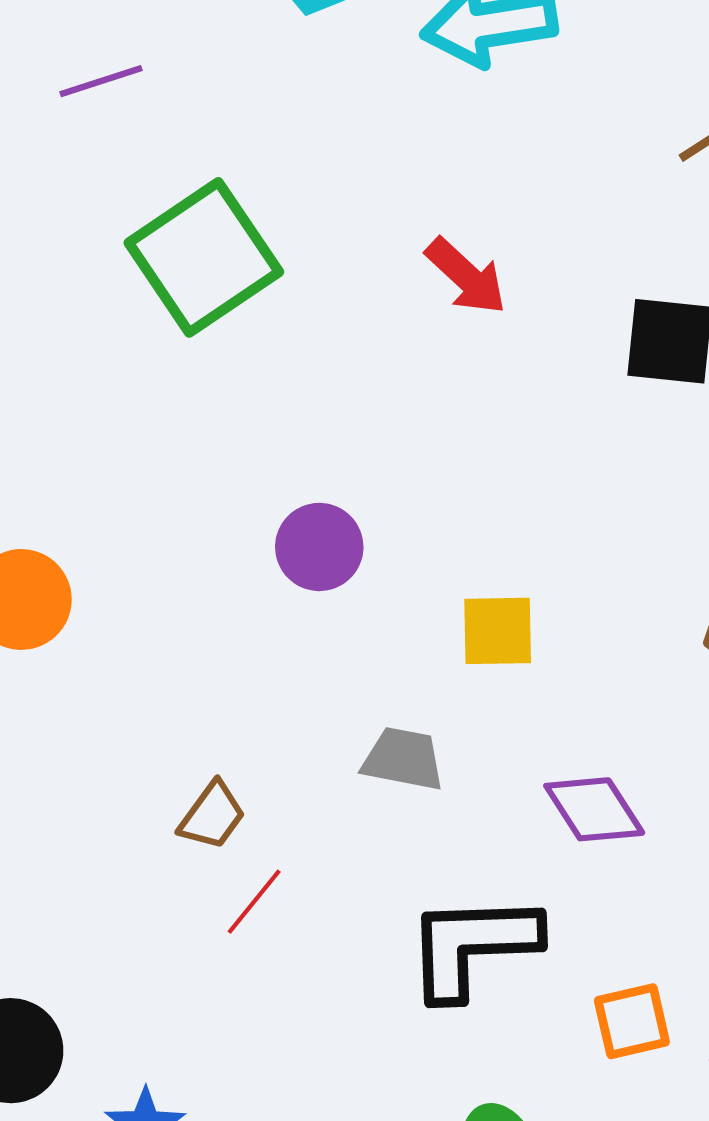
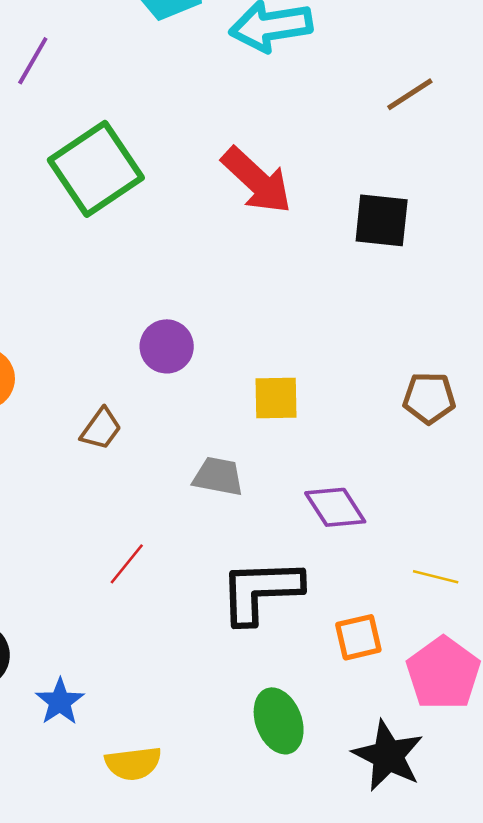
purple line: (101, 81) -> (33, 61), turned -42
red arrow: (466, 276) -> (257, 180), size x1.4
brown trapezoid: (212, 816) -> (101, 429), moved

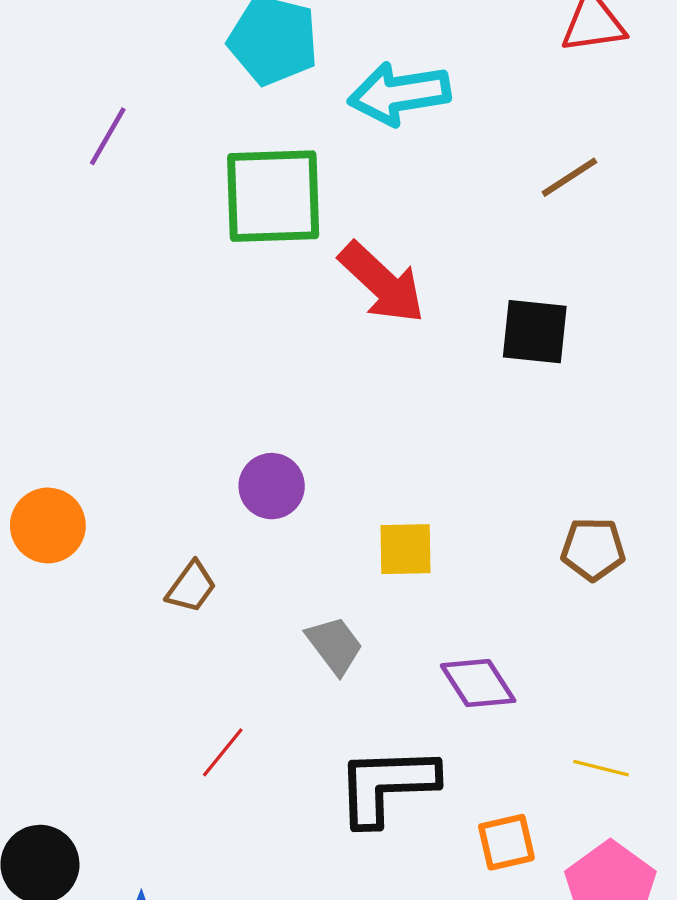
green square: (96, 169) -> (273, 196), moved, turned 32
gray trapezoid: (218, 476) -> (335, 645), turned 42

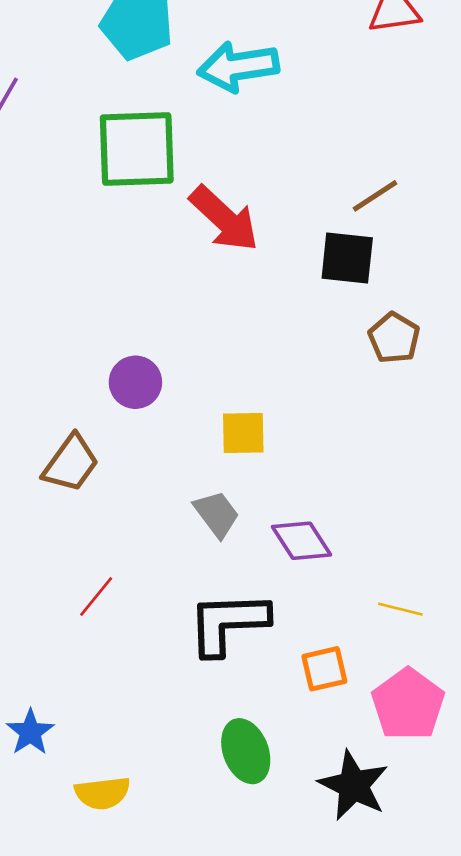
brown line: (569, 177) -> (375, 196), moved
brown pentagon: (593, 549) -> (394, 338), moved, turned 30
brown trapezoid: (191, 587) -> (71, 463), size x1.4
gray trapezoid: (335, 645) -> (217, 514), moved

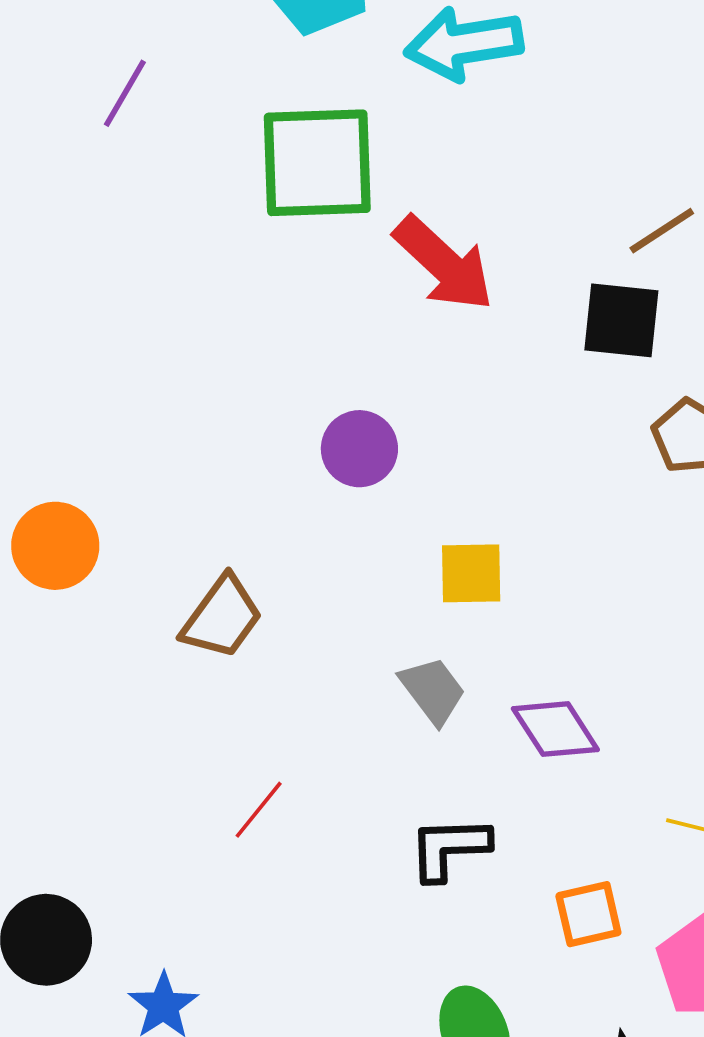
purple circle: (135, 382) -> (359, 449), moved
black L-shape: (228, 623) -> (449, 848), size x0.7

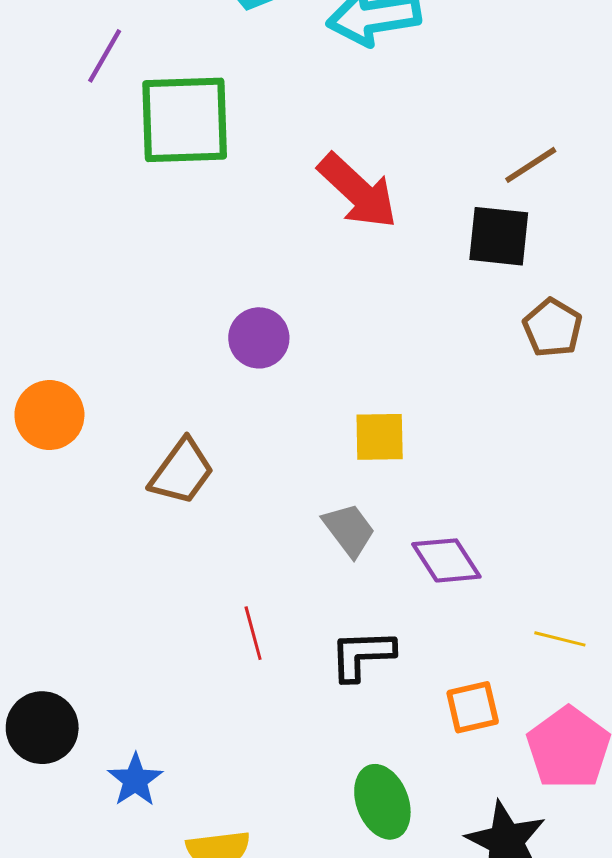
green square: (317, 163) -> (185, 120), moved
purple circle: (359, 449) -> (259, 338), moved
red line: (259, 810) -> (253, 633), moved, turned -54

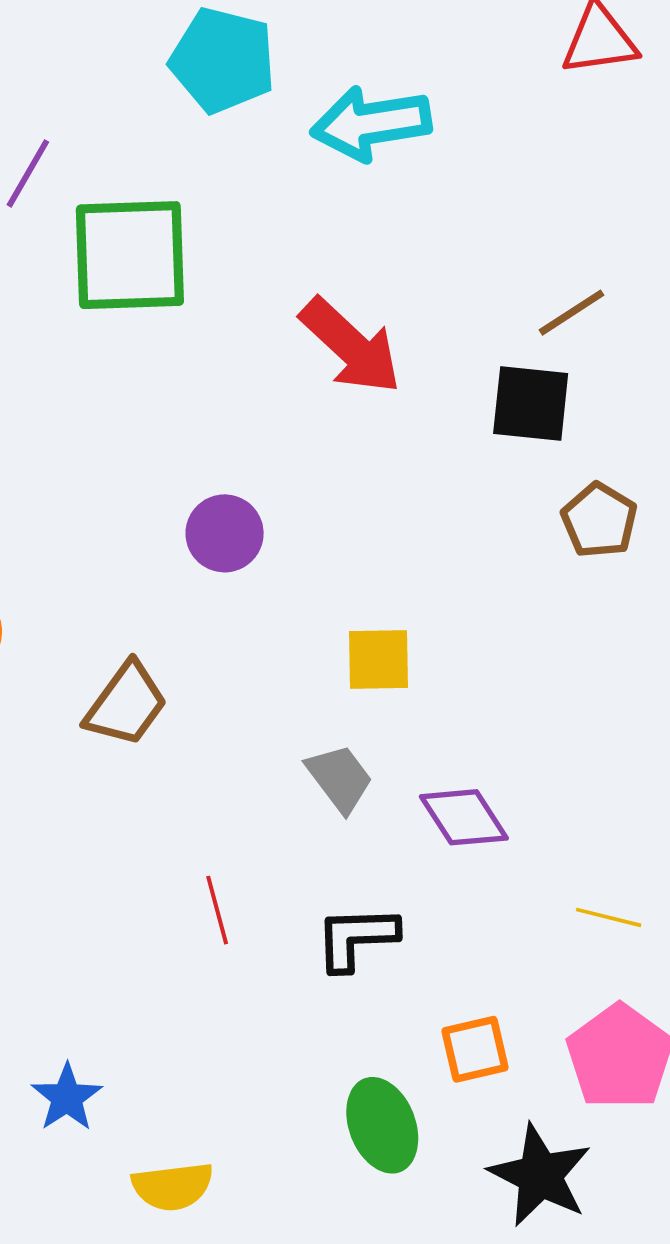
orange square: (473, 707) -> (475, 1049), moved

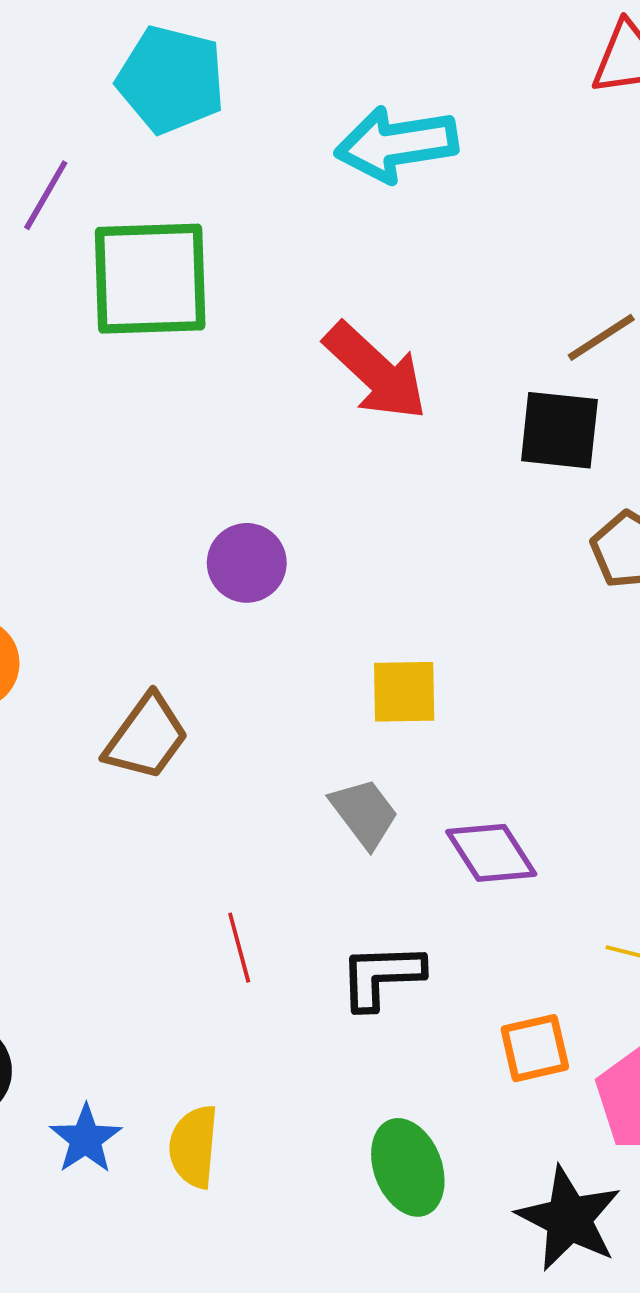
cyan pentagon: (223, 60) -> (171, 80), moved
orange square: (475, 1049) -> (535, 1048), moved
yellow semicircle: (173, 1186) -> (194, 1147), moved, turned 102

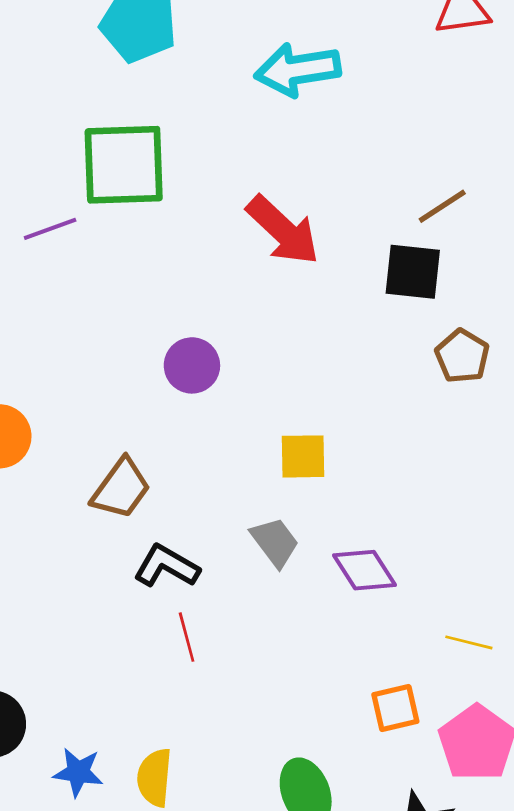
purple line: (46, 195) -> (50, 229), moved, turned 40
black L-shape: (381, 976) -> (167, 566), moved, turned 32
blue star: (86, 1139) -> (78, 772), turned -30

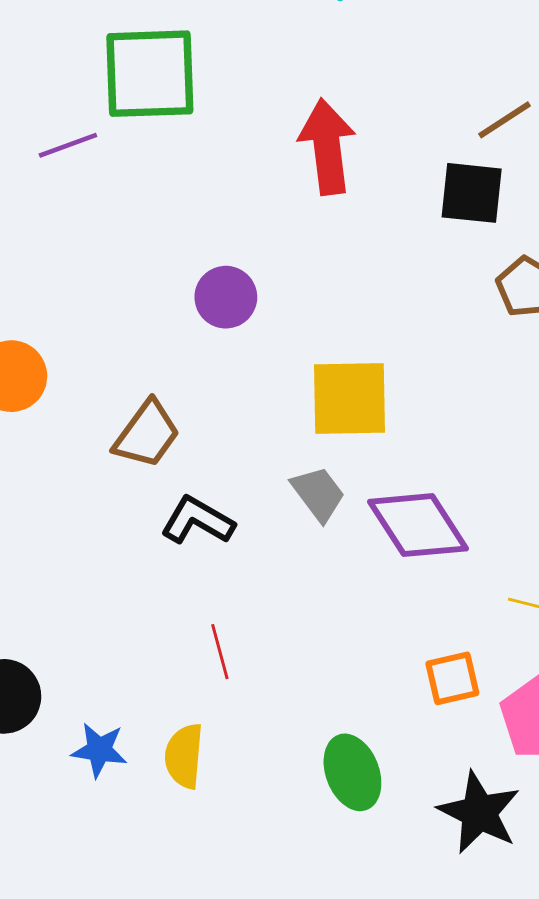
red arrow: (283, 230) -> (327, 147), turned -140
yellow square: (303, 456) -> (349, 398), size x1.5
purple diamond: (365, 570) -> (418, 525), size x1.4
red line: (187, 637) -> (220, 652), moved

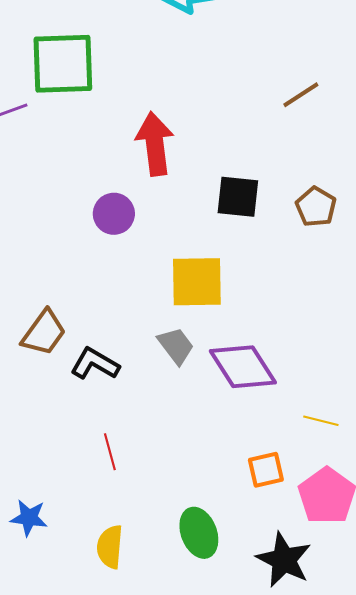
red arrow: (327, 147) -> (155, 144), moved
black square: (472, 193) -> (238, 197), moved
brown trapezoid: (147, 434) -> (44, 333), moved
yellow semicircle: (184, 756) -> (110, 547), moved

